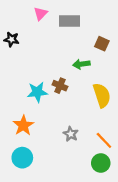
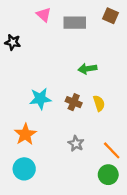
pink triangle: (41, 14) -> (44, 15), turned -32
brown square: (102, 44) -> (111, 16), moved
brown cross: (60, 86) -> (74, 102), moved
yellow semicircle: (102, 95) -> (99, 103), moved, size x0.6

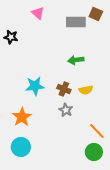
gray rectangle: (75, 23) -> (76, 22), moved
yellow semicircle: (99, 103) -> (86, 90), turned 96
gray star: (76, 144) -> (66, 110), moved

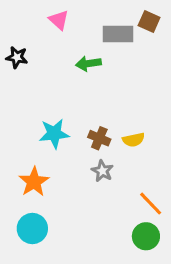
green arrow: (76, 60) -> (88, 64), moved

